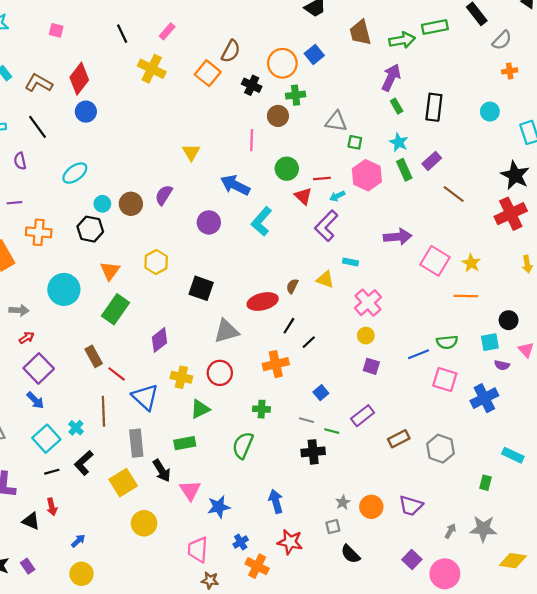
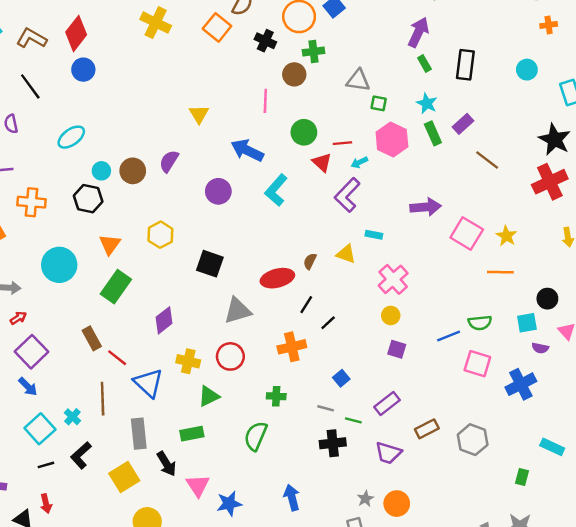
purple trapezoid: (411, 506) -> (388, 453), moved

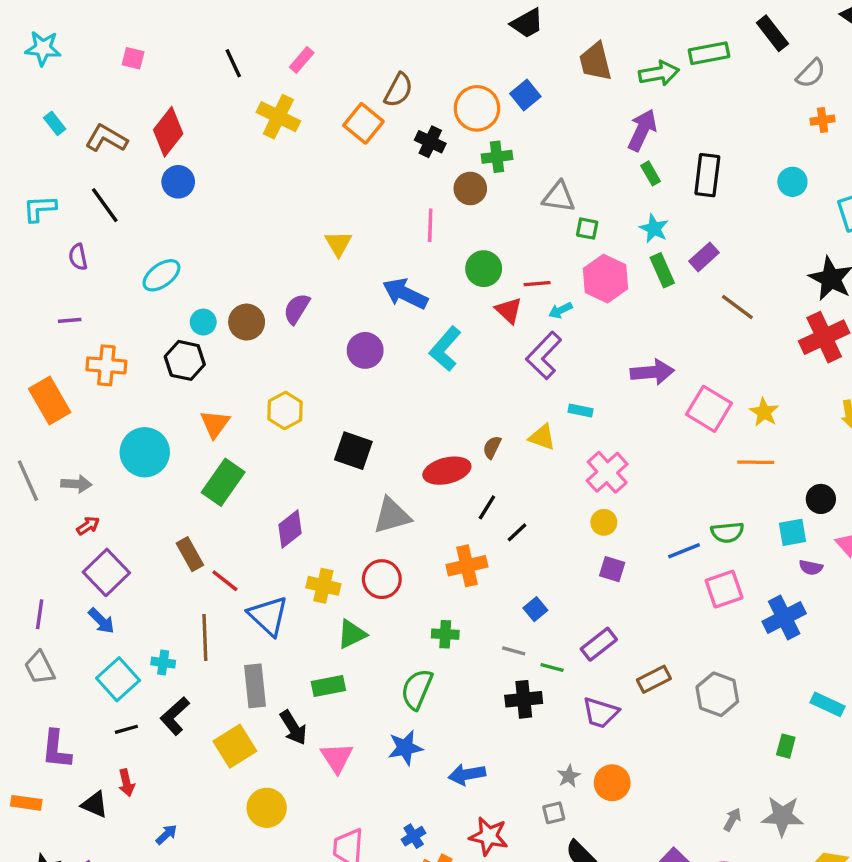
pink square: (477, 364) -> (724, 589), turned -36
cyan cross: (72, 417) -> (163, 663), turned -35
blue arrow: (292, 498) -> (467, 774), turned -85
blue star: (229, 504) -> (405, 748), moved

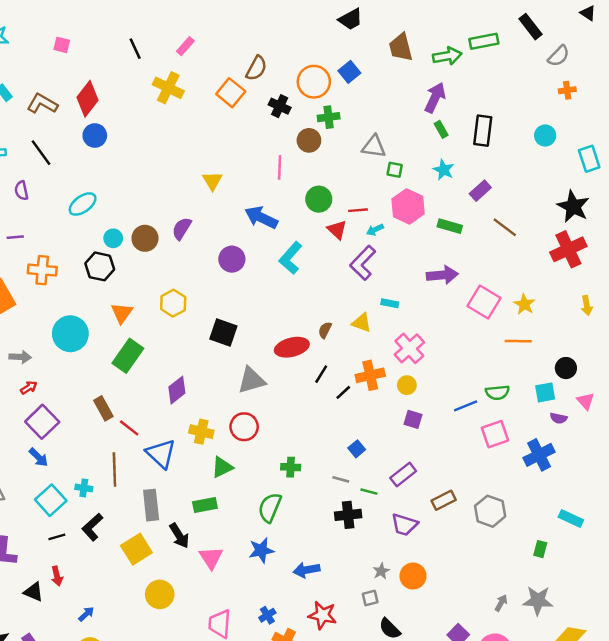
green rectangle: (662, 270) -> (450, 226), moved, turned -50
orange cross: (467, 566) -> (370, 375), moved

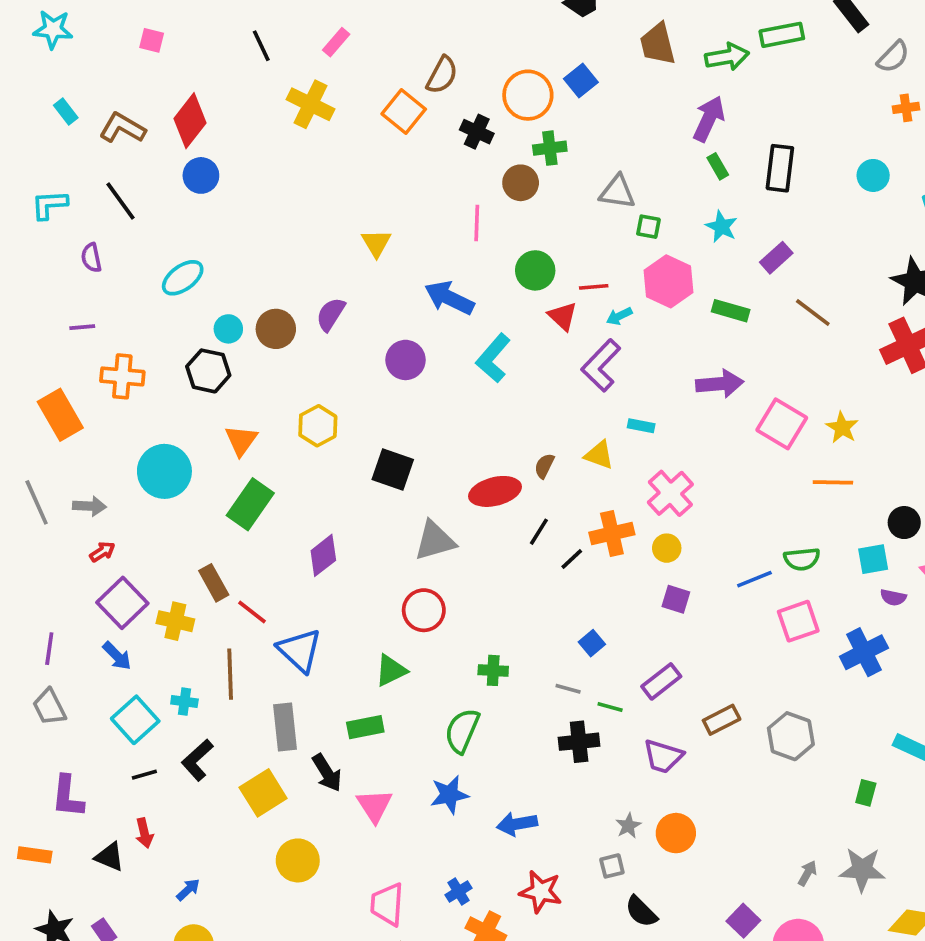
yellow cross: (201, 432) -> (175, 621), moved

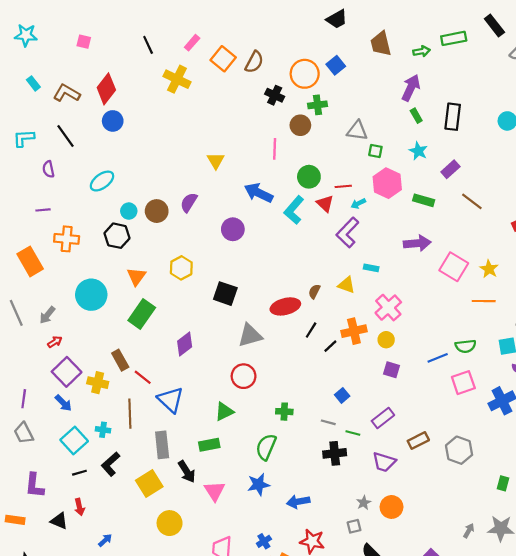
green arrow: (727, 57) -> (422, 51), size x0.7
orange square: (404, 112) -> (223, 59), moved
cyan L-shape: (493, 358) -> (294, 210), moved
gray arrow: (90, 506) -> (47, 315), turned 126

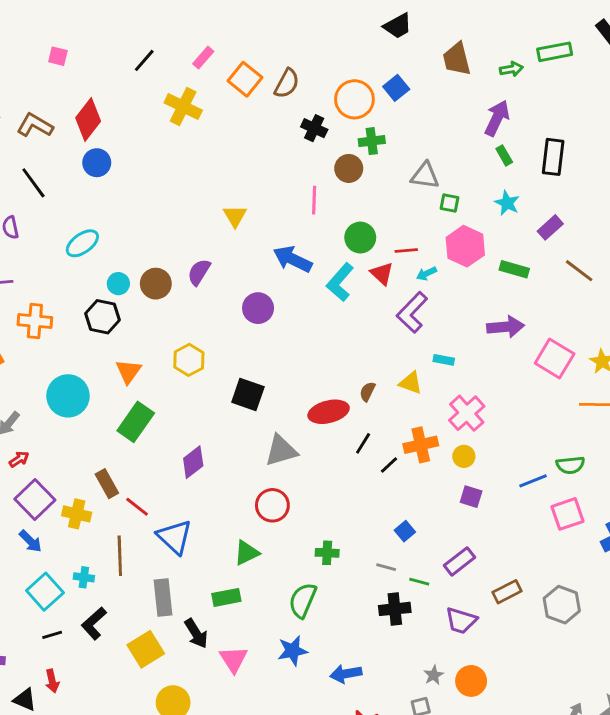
black line: (148, 45) -> (144, 60), turned 66

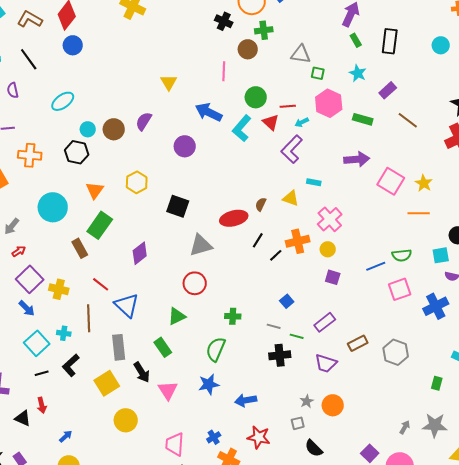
brown rectangle: (107, 484) -> (80, 248), moved
green rectangle: (226, 597) -> (163, 347), turned 66

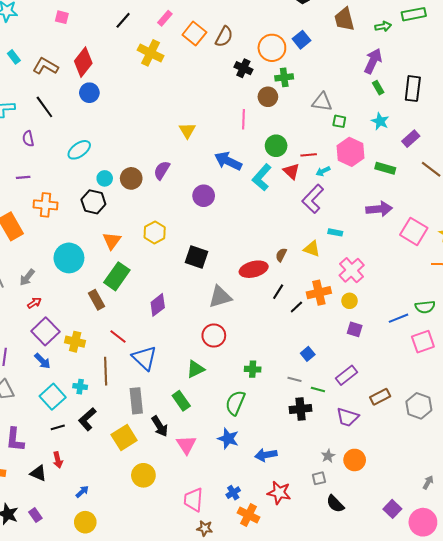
blue star: (209, 384) -> (228, 439), turned 30

